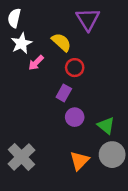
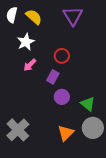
yellow semicircle: (61, 42) -> (34, 17), moved
white star: (21, 43) -> (26, 42), moved
pink arrow: (36, 63) -> (30, 65), moved

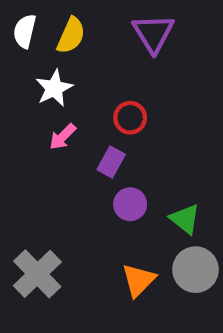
yellow semicircle: (34, 17) -> (71, 35), turned 72

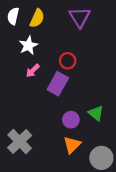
purple rectangle: (111, 162) -> (58, 84), size x1.5
purple circle: (130, 204) -> (71, 120), moved
gray circle: (196, 270) -> (101, 158), moved

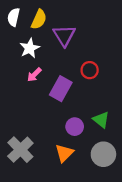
purple triangle: (80, 17) -> (64, 36), moved
red circle: (68, 61) -> (90, 70), moved
orange triangle: (72, 145) -> (64, 153), moved
gray circle: (101, 158) -> (103, 154), moved

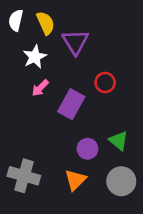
yellow semicircle: (39, 19) -> (46, 23), turned -48
gray cross: (20, 150) -> (24, 176), turned -30

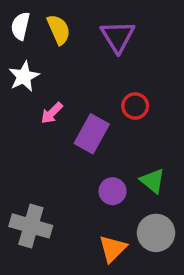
purple triangle: (75, 42) -> (118, 36), moved
white star: (35, 57) -> (24, 76), moved
orange triangle: (75, 180) -> (113, 249), moved

